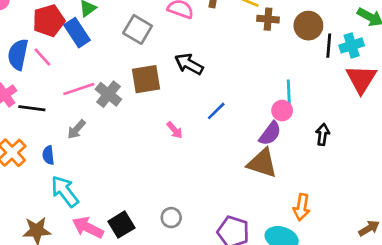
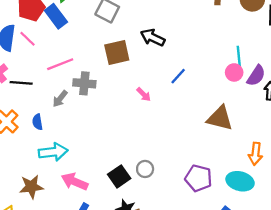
gray cross: (108, 94) -> (84, 83), moved, turned -30
purple semicircle: (270, 133) -> (256, 76), moved
cyan arrow: (65, 191) -> (53, 152), turned 124
black square: (121, 225) -> (119, 176), moved

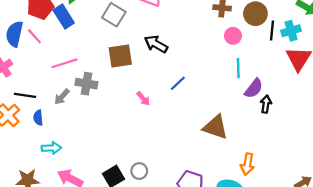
pink circle: (234, 72) -> (233, 36), moved
black line: (21, 83) -> (25, 95), moved
cyan arrow: (53, 152) -> (51, 148), size x0.7

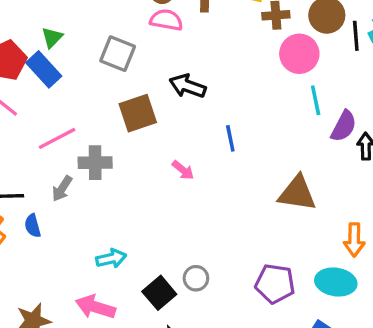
pink circle: (233, 36) -> (299, 54), size x1.5
blue line: (178, 83) -> (230, 138), turned -48
cyan arrow: (51, 148) -> (111, 258), moved

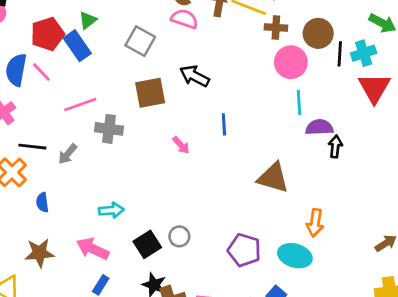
purple semicircle: (344, 126) -> (319, 127), turned -128
gray arrow: (62, 189) -> (68, 154), moved
blue semicircle: (33, 226) -> (42, 202), moved

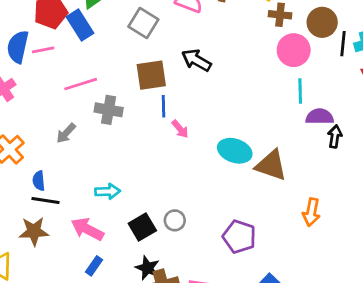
pink line: (41, 72) -> (43, 50), turned -60
blue line: (224, 124) -> (163, 106), moved
black line: (32, 147) -> (46, 201), moved
cyan ellipse: (295, 256) -> (235, 151), moved

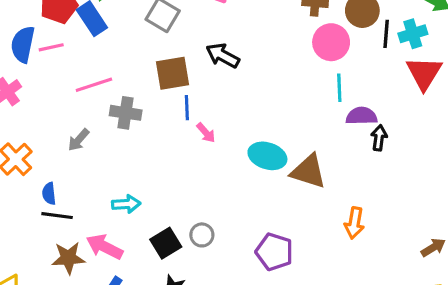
brown star: (34, 231) -> (68, 258), moved

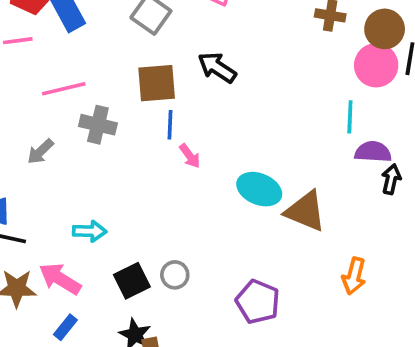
pink circle: (331, 42) -> (376, 65), moved

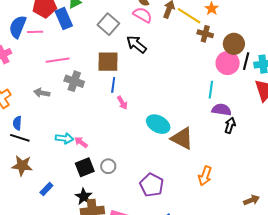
black arrow: (217, 68) -> (136, 44), moved
gray arrow: (40, 152) -> (42, 93), turned 49
pink arrow: (60, 279) -> (81, 142), moved, size x0.6

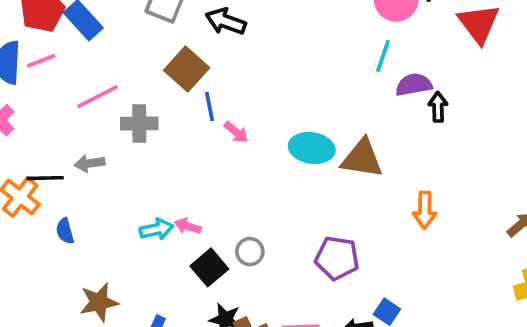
brown square: (108, 62) -> (187, 69), turned -30
cyan line: (211, 90) -> (383, 56), turned 30
black line: (20, 138) -> (45, 178), moved

